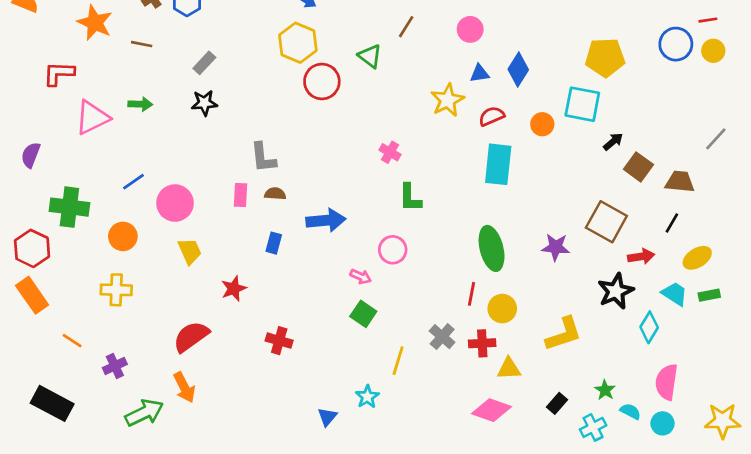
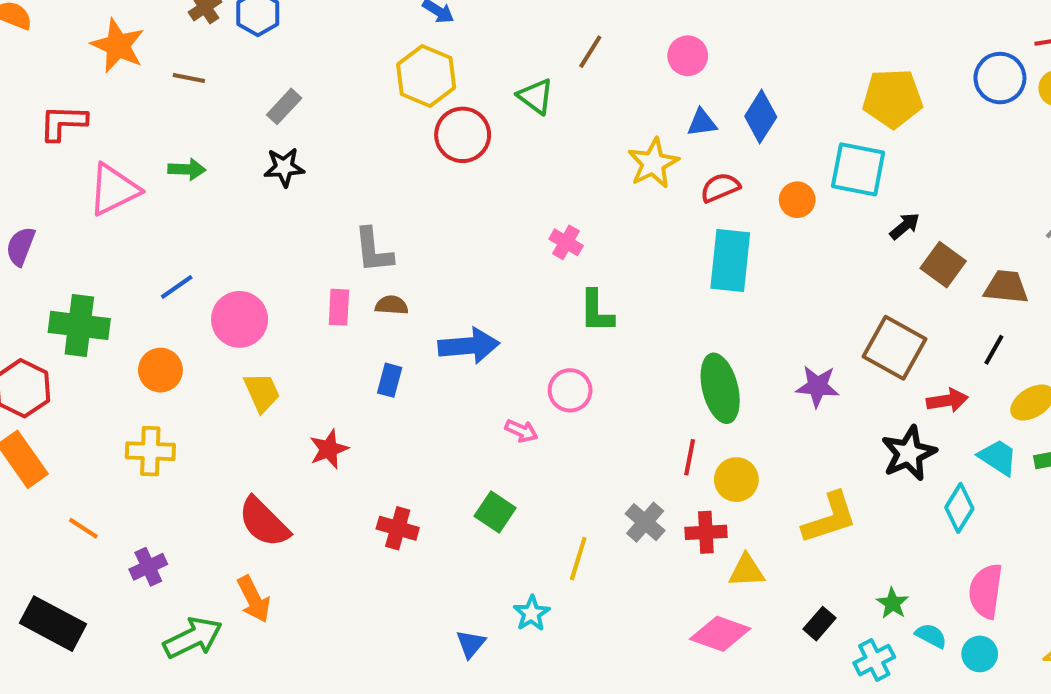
green square: (363, 314) -> (495, 512), moved
red semicircle: (191, 337) -> (264, 522), turned -99

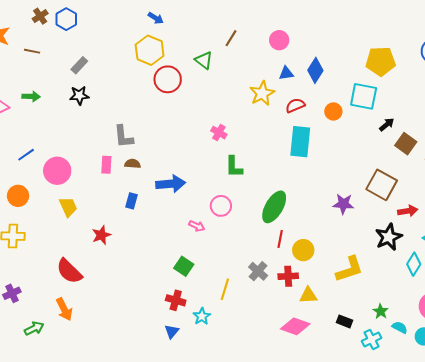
green ellipse: (720, 388) -> (274, 207), moved, turned 44
red cross: (398, 528) -> (176, 300), moved
black rectangle: (819, 624) -> (344, 321), turned 70
green arrow: (193, 638) -> (34, 328), size x0.7

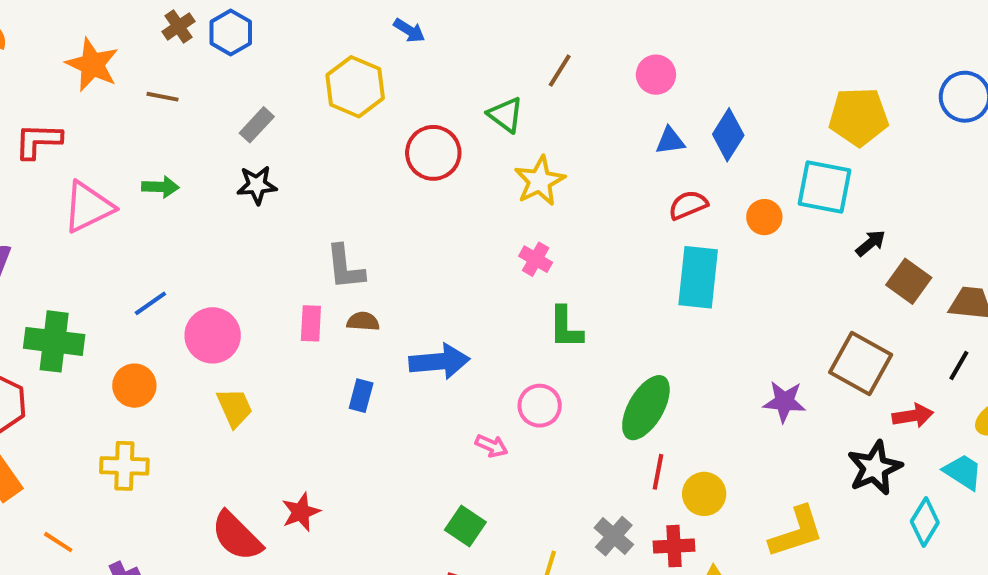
yellow hexagon: (150, 50) -> (355, 87), moved
yellow star: (262, 93) -> (540, 181), moved
red star: (101, 235) -> (301, 512), moved

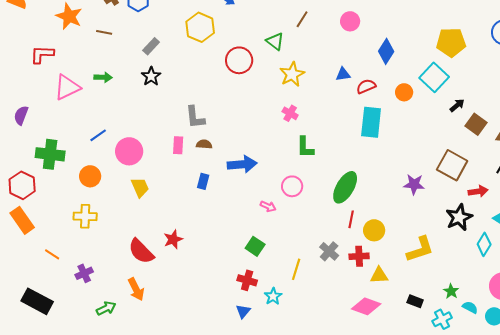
blue triangle: (670, 141) -> (343, 74), moved
black star: (257, 185) -> (151, 76), turned -30
cyan square: (825, 187) -> (434, 77), turned 32

